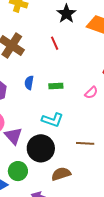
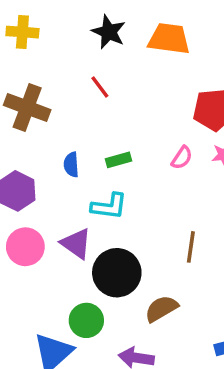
cyan L-shape: (52, 120) -> (109, 206), moved
purple triangle: (13, 136) -> (76, 244), moved
brown line: (85, 143) -> (191, 247), turned -72

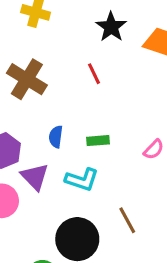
purple triangle: (76, 244) -> (35, 177), moved
brown line: (191, 247) -> (127, 220), moved, turned -48

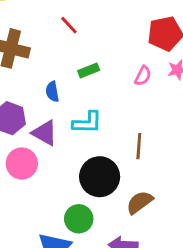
green rectangle: (98, 141) -> (89, 70), moved
brown line: (127, 220) -> (139, 146), turned 50

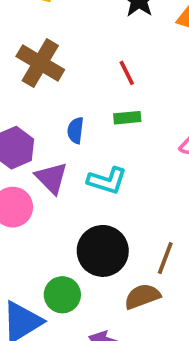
red line: (69, 25) -> (127, 73), moved
brown line: (139, 146) -> (165, 258), moved

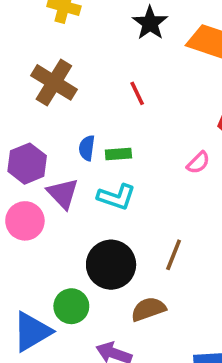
green rectangle: (127, 118) -> (118, 154), moved
brown line: (165, 258) -> (174, 255), moved

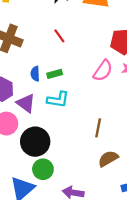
pink semicircle: (198, 163) -> (103, 71), size x1.5
black circle: (111, 265) -> (35, 142), moved
brown semicircle: (148, 309) -> (108, 159), moved

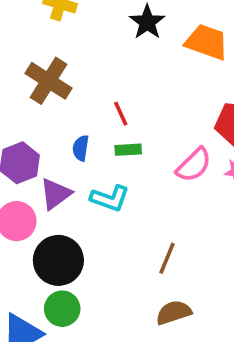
red line: (59, 36) -> (121, 114), moved
green rectangle: (55, 74) -> (128, 150), moved
purple triangle: (26, 103) -> (55, 194), turned 36

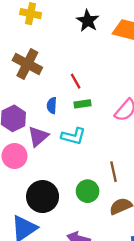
brown line: (167, 258) -> (113, 172), turned -30
black circle: (58, 260) -> (43, 197), moved
green circle: (62, 309) -> (88, 191), moved

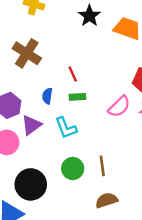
cyan L-shape: (73, 136) -> (66, 128), turned 50
green circle: (88, 191) -> (73, 168), moved

